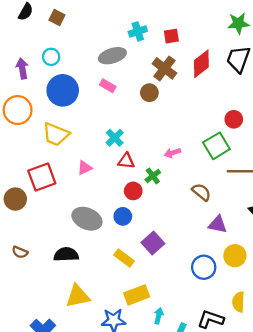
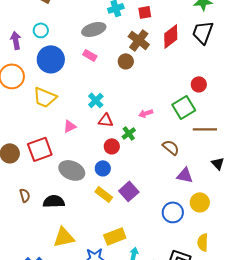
red square: (42, 177) -> (40, 149), moved
brown semicircle: (20, 252) -> (25, 195), moved, turned -128
yellow rectangle: (124, 258) -> (104, 194), moved

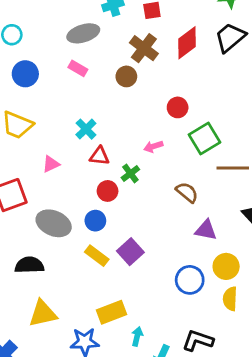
black trapezoid: (203, 32) -> (230, 37), turned 30
blue circle: (51, 59) -> (25, 74), size x0.7
red circle: (199, 84) -> (178, 107), moved
yellow semicircle: (203, 242) -> (230, 299), moved

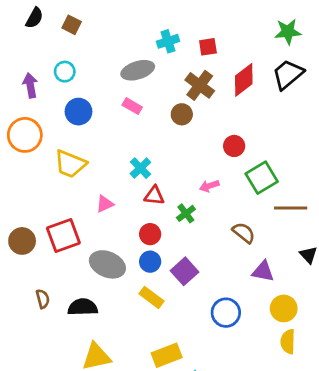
red circle: (108, 191) -> (150, 234), moved
purple square: (130, 252) -> (185, 271), moved
blue circle: (190, 280) -> (226, 313), moved

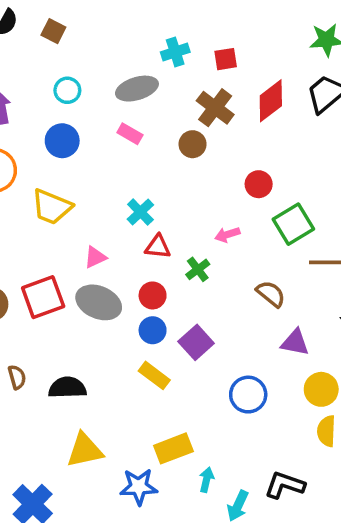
cyan circle: (65, 72) -> (67, 90), moved
gray ellipse: (107, 264) -> (99, 302), moved

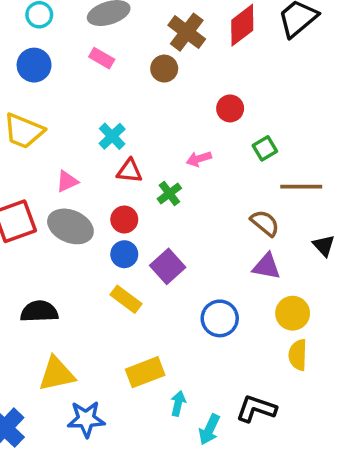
green square: (293, 224) -> (265, 148), size x0.6
brown semicircle: (271, 294) -> (265, 223), moved
blue star: (139, 487) -> (86, 419), moved

